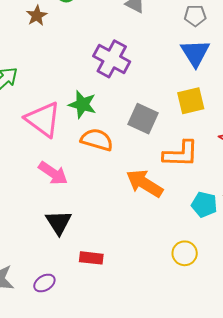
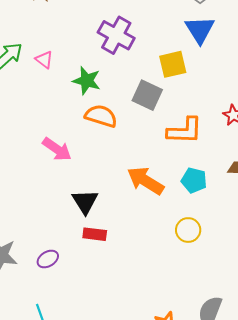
yellow square: (191, 101) -> (173, 64), moved
pink triangle: (43, 119) -> (44, 60), moved, size x0.5
orange arrow: (145, 183) -> (145, 181), moved
cyan pentagon: (204, 204) -> (194, 180), moved
black triangle: (59, 222) -> (85, 202), moved

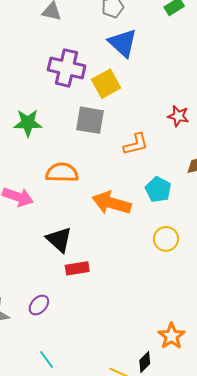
purple cross: (116, 35) -> (67, 68), moved
orange semicircle: (101, 116) -> (62, 173), moved
orange L-shape: (185, 131) -> (136, 144), size x0.7
cyan pentagon: (194, 180) -> (158, 190), turned 30

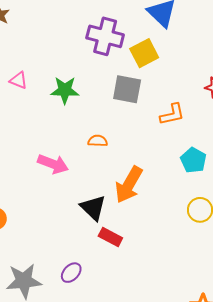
orange semicircle: (62, 173) -> (98, 141), size x0.6
orange arrow: (112, 203) -> (129, 185), moved, turned -78
red rectangle: (77, 268) -> (110, 237), turned 35

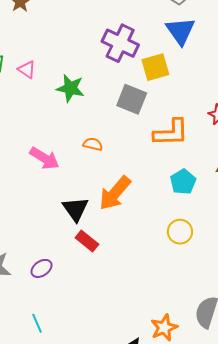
orange L-shape: (172, 114) -> (171, 133), size x1.4

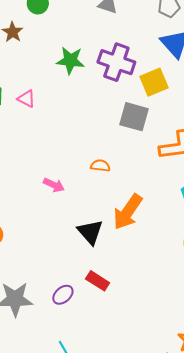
green star: (70, 88) -> (70, 60), moved
pink arrow: (45, 158) -> (54, 185), size x0.7
red rectangle: (87, 241) -> (98, 281), moved

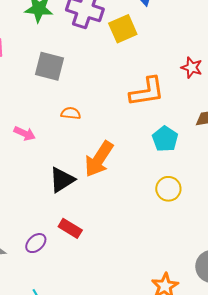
gray square: (134, 117) -> (50, 66), moved
black triangle: (90, 232) -> (62, 180), turned 40

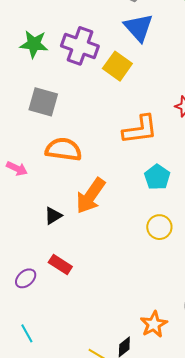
yellow square: (123, 29) -> (117, 66), turned -32
orange semicircle: (71, 113) -> (63, 149), size x1.8
black triangle: (62, 180) -> (53, 216), size x0.7

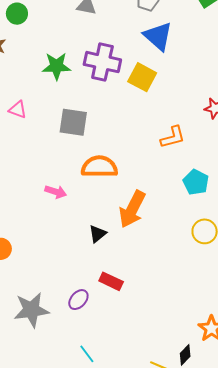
orange L-shape: (140, 130) -> (173, 137), size x0.7

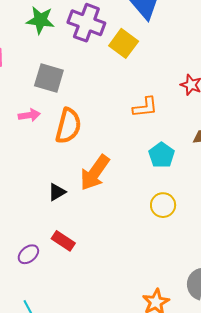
orange semicircle: (99, 167) -> (68, 126), turned 96
pink arrow: (56, 192) -> (29, 115), moved, turned -35

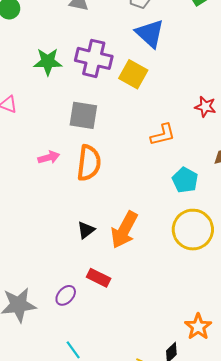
gray square: (49, 78) -> (83, 115), moved
orange arrow: (95, 173) -> (124, 230), moved
yellow circle: (163, 205) -> (193, 230), size x1.6

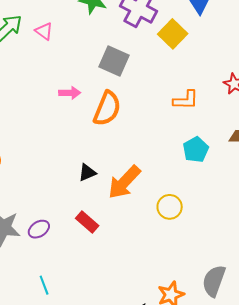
yellow circle: (193, 230) -> (170, 207), moved, size x0.6
purple ellipse: (66, 295) -> (39, 229), moved

